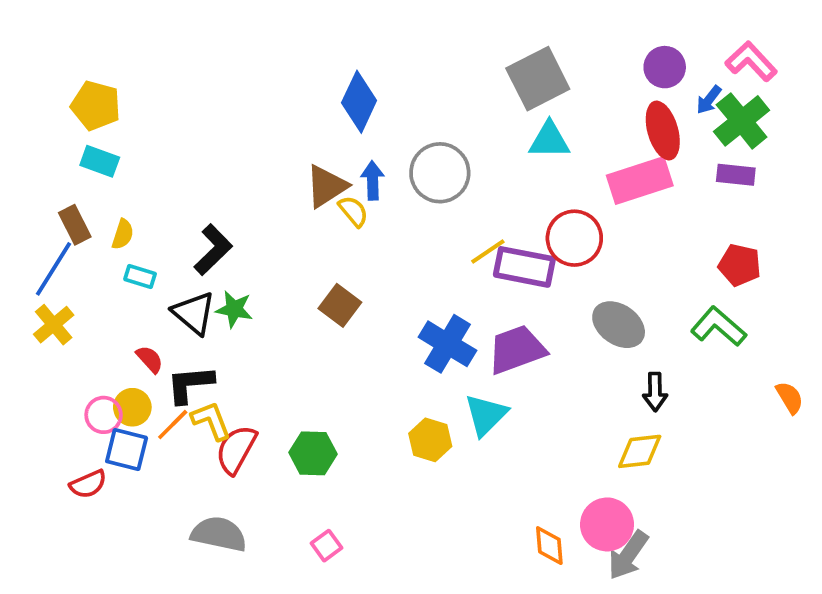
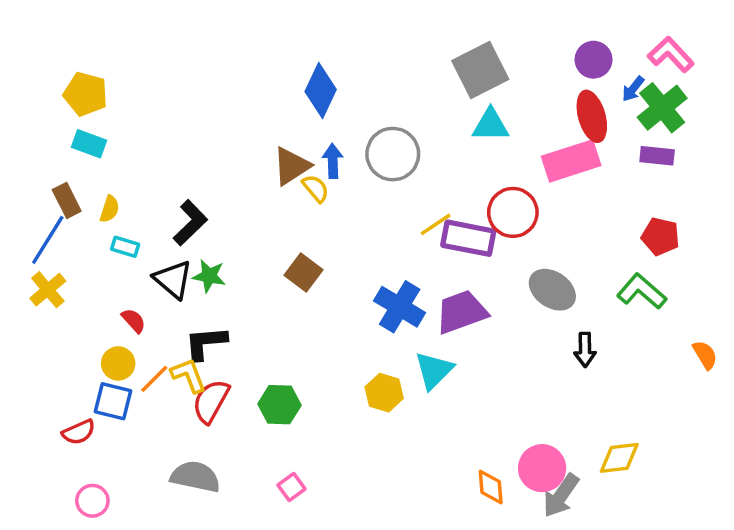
black L-shape: (190, 384) -> (206, 343), moved
pink circle: (104, 415) -> (92, 501), moved
yellow diamond: (640, 451) -> (619, 458), moved

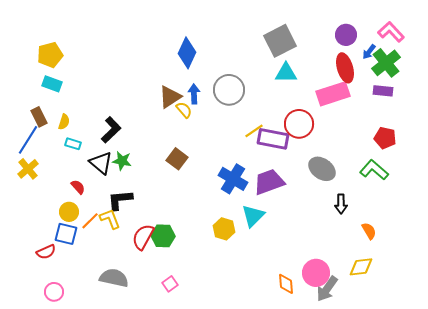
yellow pentagon: (86, 94) -> (50, 55), turned -30
orange semicircle: (705, 355) -> (369, 231), moved
red semicircle: (211, 401) -> (143, 237), moved

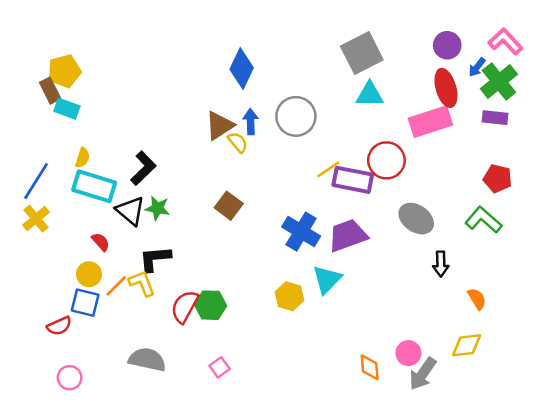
brown rectangle: (39, 117) -> (50, 91), moved
cyan rectangle: (73, 144) -> (94, 186), size x2.0
pink circle: (316, 273) -> (408, 353), size x0.7

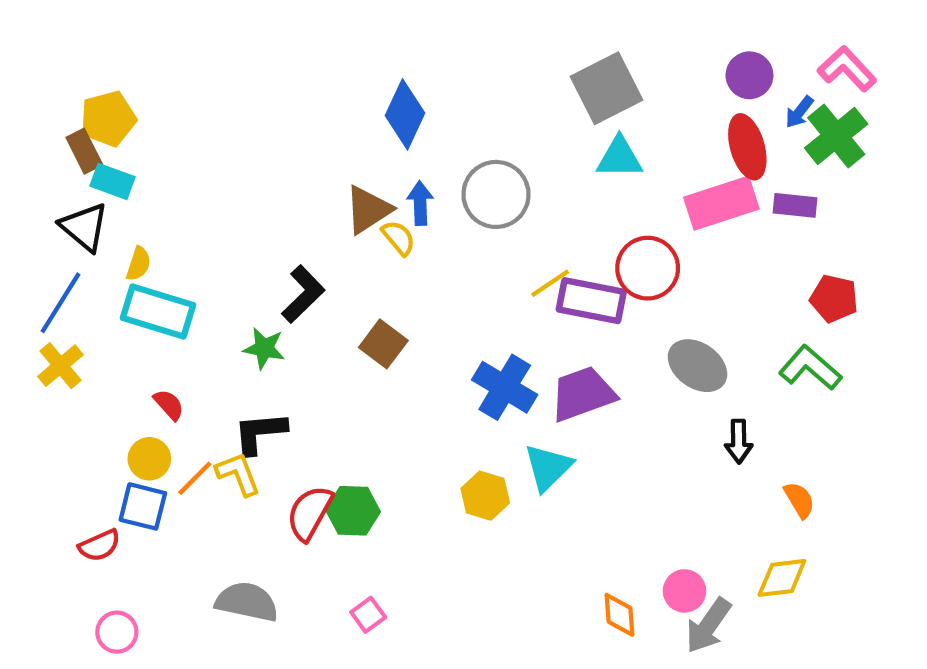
purple rectangle: (495, 118) -> (795, 205), moved
black L-shape: (143, 168) -> (303, 294), moved
black triangle: (130, 211) -> (84, 227), moved

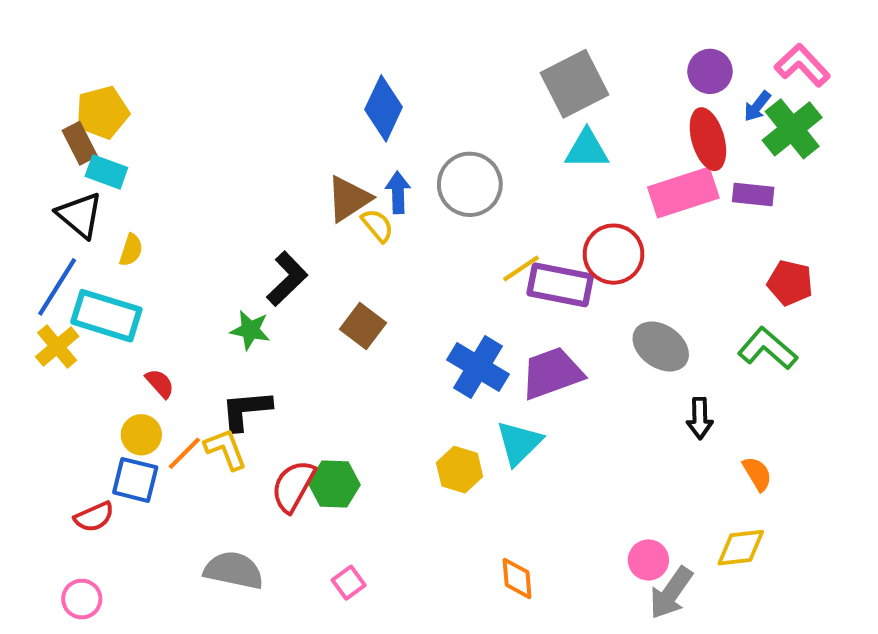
cyan rectangle: (158, 311) -> (106, 316), moved
orange diamond: (619, 615) -> (517, 578), moved
pink circle: (117, 632) -> (82, 599), moved

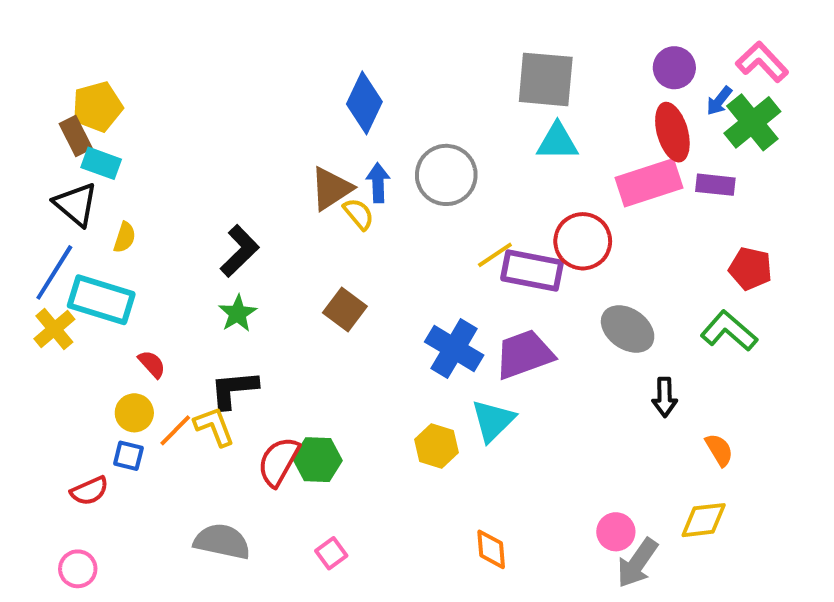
gray square: (574, 84) -> (546, 79), turned 32
black L-shape: (287, 279) -> (240, 251), moved
green star: (250, 330) -> (238, 313), turned 30
blue square: (135, 480) -> (128, 456), size x0.7

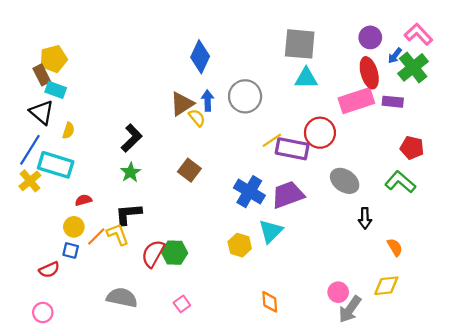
red semicircle: (152, 364) -> (83, 200), turned -63

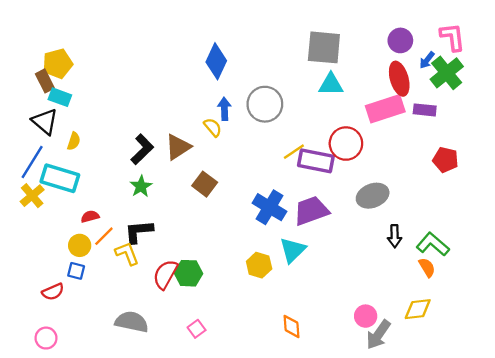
pink L-shape: (418, 34) -> (452, 37), turned 36
brown triangle: (182, 104) -> (178, 147), moved
gray ellipse: (345, 181) -> (373, 196), turned -56
green L-shape: (400, 182) -> (433, 244), moved
orange line: (96, 237) -> (104, 236), moved

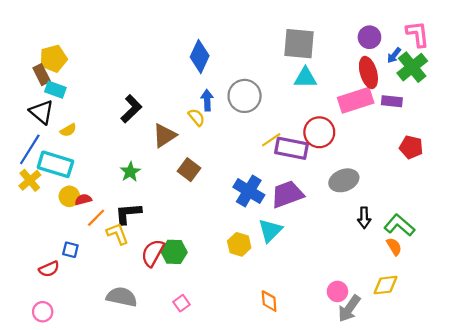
yellow semicircle: (74, 141) -> (68, 130), turned 42
black L-shape: (142, 149) -> (131, 109), moved
yellow circle: (80, 245) -> (69, 196), moved

